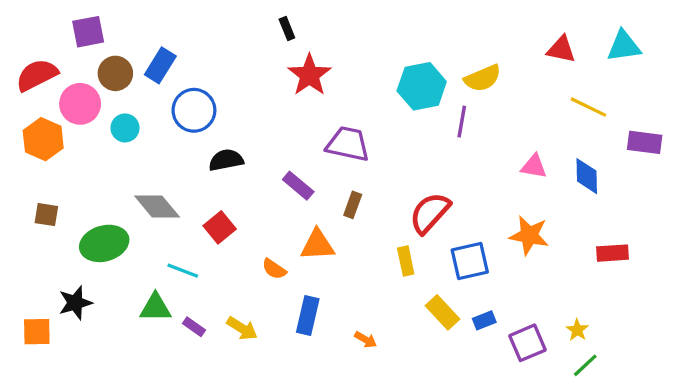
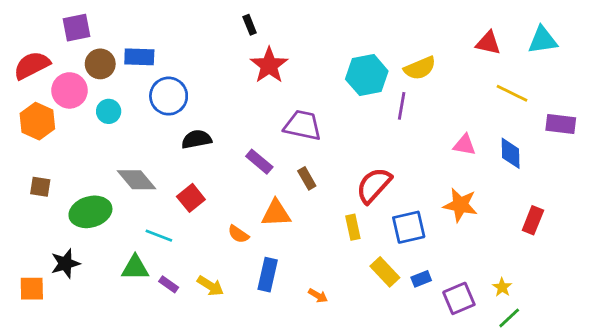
blue rectangle: (160, 65) -> (139, 57), turned 60
brown rectangle: (353, 205) -> (307, 178), turned -50
red rectangle: (613, 253) -> (533, 220), turned -64

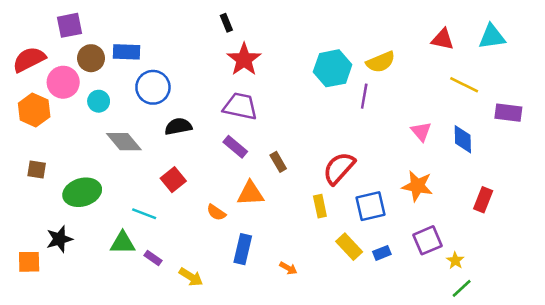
purple trapezoid: (303, 125) -> (240, 106), moved
pink triangle: (465, 145) -> (421, 132), turned 40
gray diamond: (136, 180) -> (124, 142), moved
yellow arrow: (210, 286) -> (191, 277), moved
purple square: (459, 298) -> (427, 240), moved

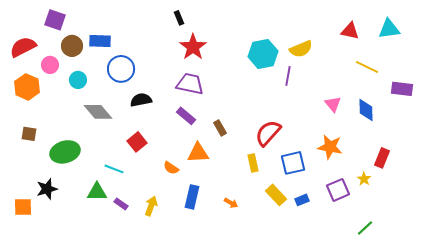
purple square: (69, 25) -> (55, 20), turned 30
pink circle: (63, 82) -> (50, 65), size x0.7
yellow star: (455, 261) -> (364, 179), moved
orange arrow: (288, 268) -> (231, 203), moved
yellow arrow: (191, 277) -> (151, 206), moved, turned -102

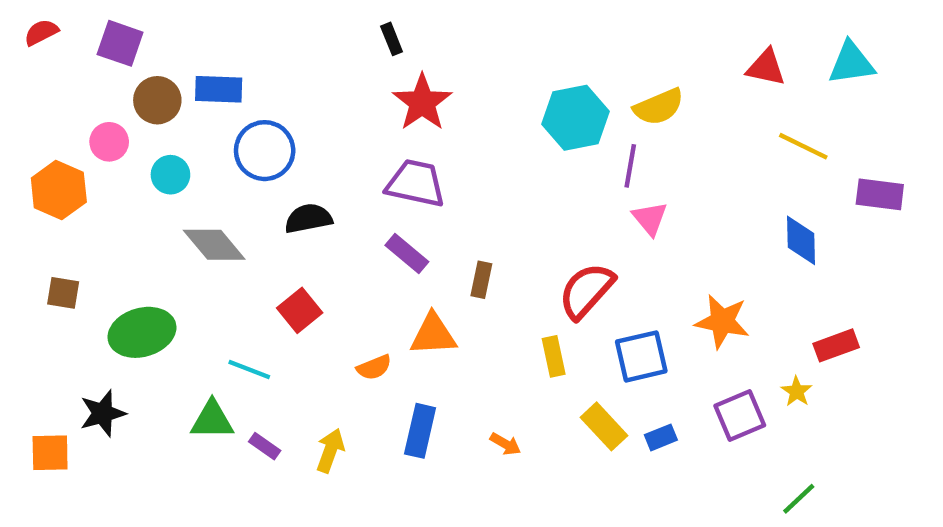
red semicircle: (23, 47) -> (41, 32), moved, size x0.6
pink triangle: (333, 104) -> (650, 218), moved
brown rectangle: (220, 128) -> (481, 280), turned 42
red rectangle: (382, 158) -> (836, 345), turned 48
orange semicircle: (171, 168) -> (374, 367), turned -56

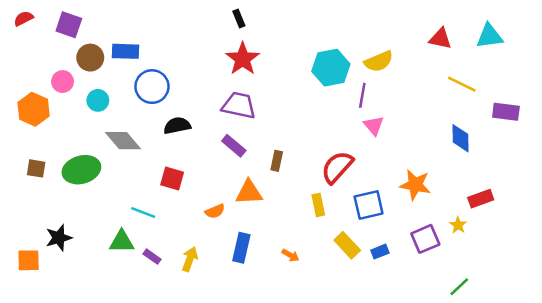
black rectangle: (392, 39) -> (239, 19), moved
red square: (300, 310) -> (172, 178), turned -35
green ellipse: (142, 332) -> (81, 170), moved

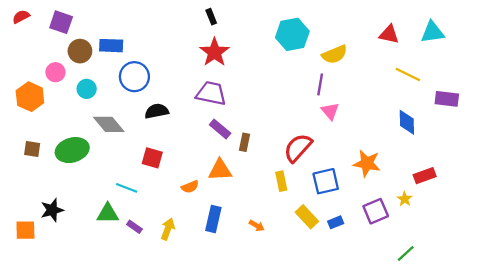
cyan hexagon: (331, 68) -> (292, 34), moved
purple rectangle: (234, 146) -> (220, 129), moved

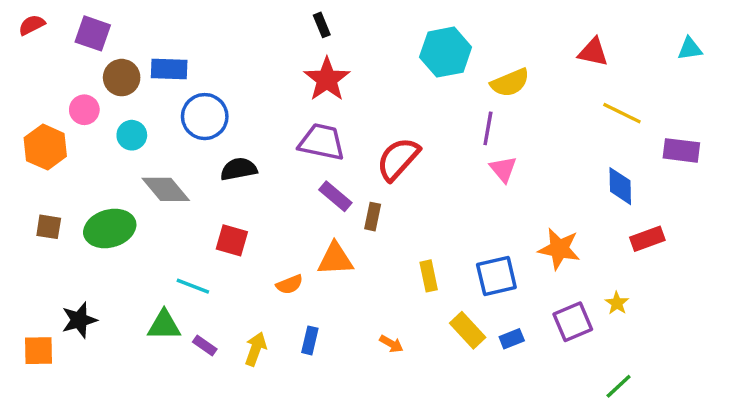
cyan triangle: (432, 32) -> (690, 49), moved, size x0.7
red semicircle: (298, 148) -> (398, 159), moved
red rectangle: (425, 176) -> (647, 239), moved
blue rectangle: (213, 219) -> (310, 340), moved, size x0.7

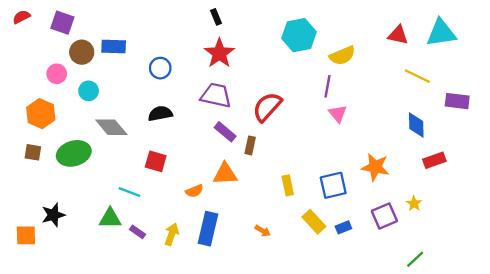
cyan triangle: (690, 49) -> (441, 33), moved, size x1.8
blue circle: (205, 117) -> (160, 68), moved, size x0.7
orange hexagon: (45, 147) -> (41, 114), moved
blue rectangle: (310, 340) -> (208, 229), size x1.8

